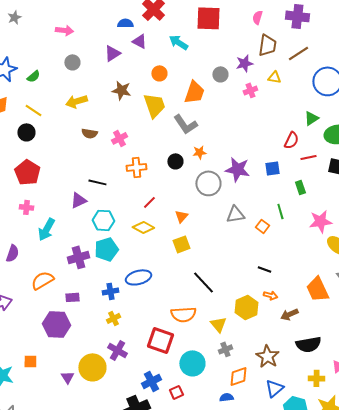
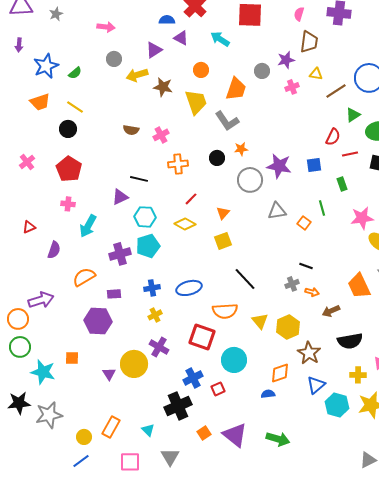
brown line: (298, 53) -> (336, 91), moved
yellow arrow: (76, 101) -> (137, 75), moved
blue ellipse: (138, 277) -> (189, 288), moved
yellow hexagon: (246, 307) -> (288, 327), moved
gray cross: (225, 349) -> (292, 284), moved

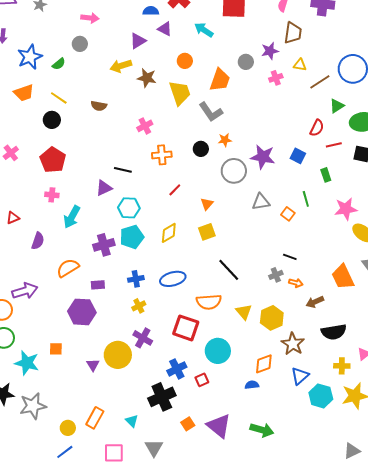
gray circle: (114, 59) -> (80, 44), moved
brown semicircle: (131, 130) -> (99, 106), moved
blue square: (314, 165) -> (298, 156), turned 35
yellow diamond: (185, 224) -> (169, 233), moved, turned -60

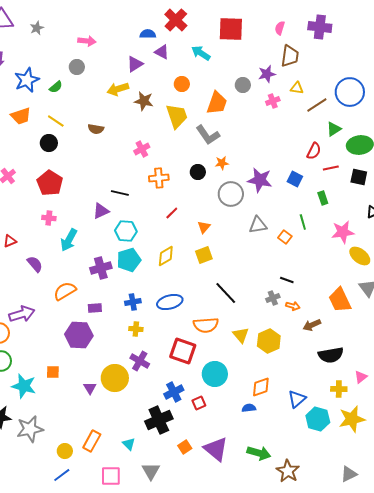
purple semicircle: (38, 241) -> (35, 264), turned -60
yellow cross: (139, 306) -> (136, 329), turned 32
brown star: (293, 344) -> (288, 471), moved

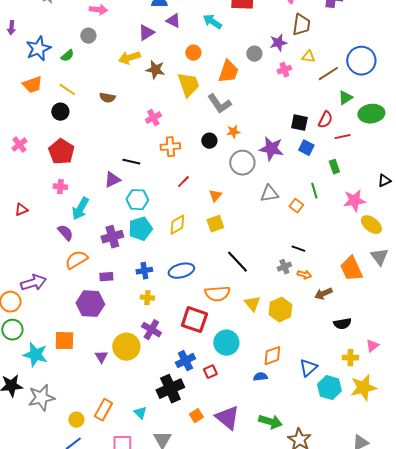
black square: (359, 177) -> (299, 123), moved
purple semicircle: (35, 264) -> (65, 233), moved
black semicircle: (331, 355) -> (342, 324), size x0.7
orange square: (53, 372) -> (64, 341), size x1.5

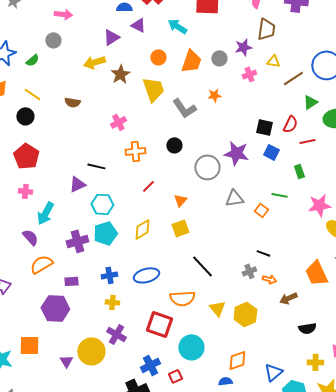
brown star: (155, 70) -> (120, 74), turned 30
orange trapezoid: (228, 72) -> (191, 61), moved
orange star: (233, 132) -> (214, 95), moved
green line: (314, 191) -> (279, 195), turned -63

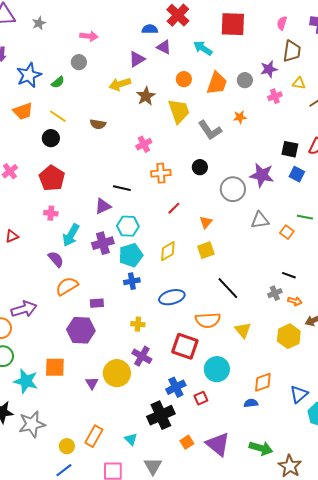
purple cross: (77, 241) -> (103, 243), moved
blue cross: (109, 275) -> (132, 281), moved
yellow hexagon: (245, 314) -> (289, 336), moved

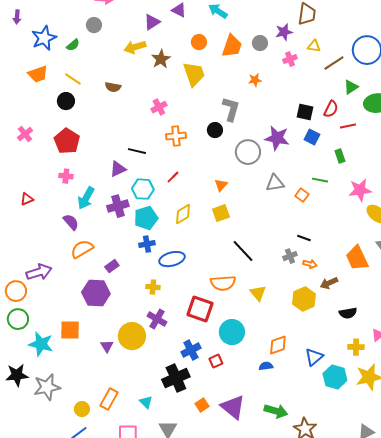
gray L-shape: (210, 130) -> (231, 109), moved, turned -130
red line: (174, 208) -> (173, 177), moved
blue ellipse: (172, 297) -> (172, 259), moved
purple rectangle: (97, 303) -> (112, 266), turned -32

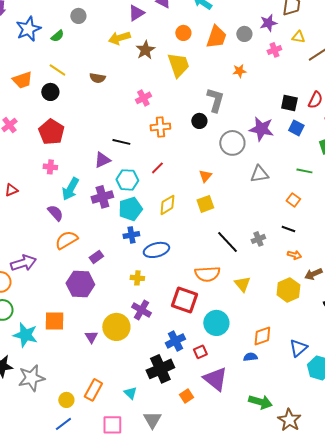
orange trapezoid: (38, 74) -> (22, 80), moved
orange square: (302, 195) -> (293, 200), moved
gray cross: (290, 256) -> (258, 239), moved
purple triangle: (233, 407) -> (215, 379), moved

